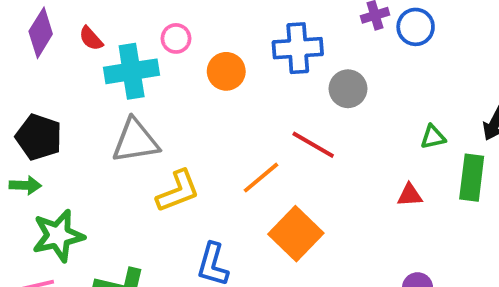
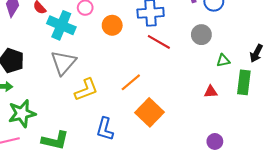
cyan cross: (132, 71) -> (61, 25), turned 32
gray circle: (348, 89) -> (201, 35), moved
gray triangle: (135, 141) -> (63, 63), turned -40
red line: (313, 145) -> (159, 42), moved

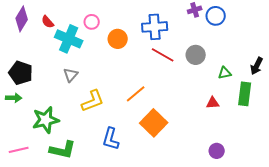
gray circle: (201, 35) -> (196, 55), moved
gray triangle: (63, 63) -> (71, 75), size x0.6
green star: (22, 113) -> (46, 120), moved

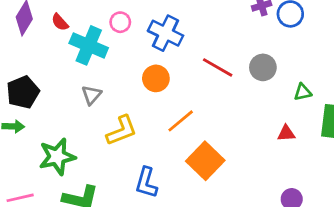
blue cross: (155, 27) -> (166, 33), moved, turned 30
orange circle: (118, 39) -> (156, 78), moved
black pentagon: (21, 73) -> (23, 92), turned 30

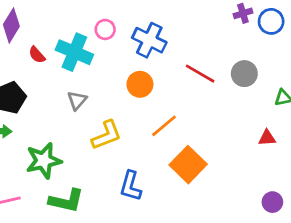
red semicircle: (60, 22) -> (37, 55), moved

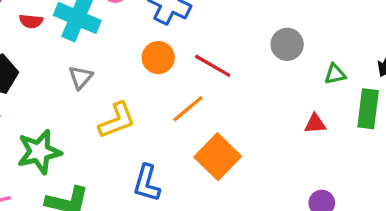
red semicircle: (37, 55) -> (31, 21), turned -42
red line: (200, 74) -> (213, 66), moved

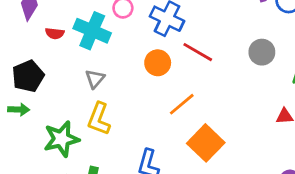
red line: (213, 66) -> (198, 52), moved
yellow L-shape: (117, 120) -> (99, 119), moved, turned 132

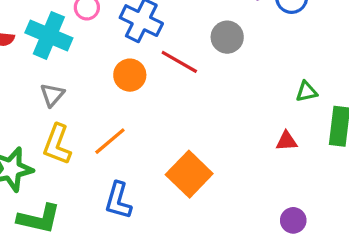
gray circle: (262, 52) -> (227, 37), moved
orange line: (182, 104) -> (110, 141), moved

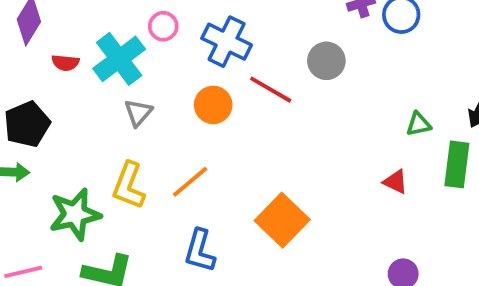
cyan cross: (49, 35) -> (119, 59), turned 30
gray triangle: (52, 95) -> (138, 113), moved
red triangle: (287, 141) -> (395, 182), turned 30

